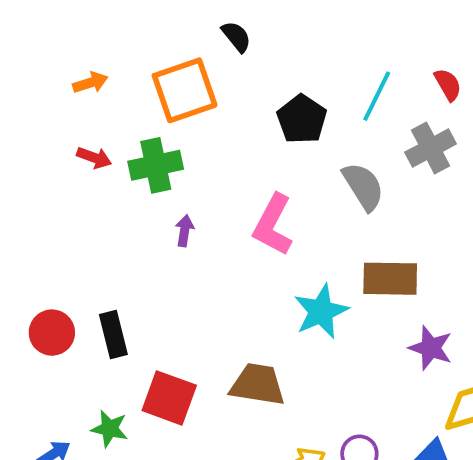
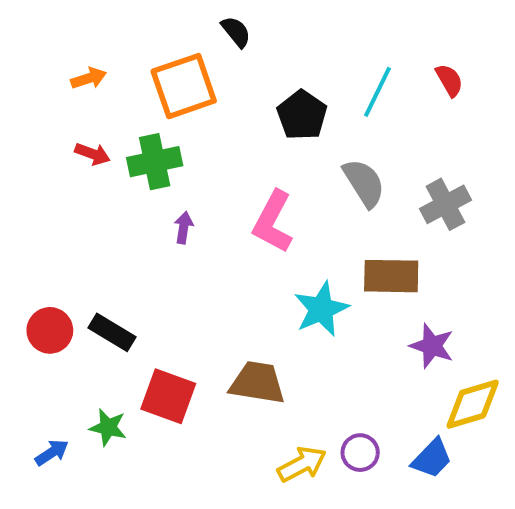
gray cross: (431, 148) -> (445, 204), moved
black rectangle: (113, 334) -> (112, 332), turned -45

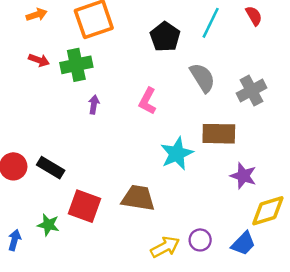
pink L-shape: (273, 222) -> (148, 101), size x0.7
blue arrow: (52, 453) -> (14, 240), turned -42

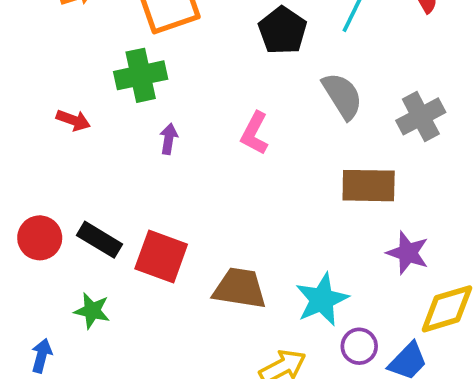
red arrow: (39, 60) -> (73, 120), moved
cyan star: (177, 154) -> (322, 300), moved
red square: (85, 206) -> (161, 257), moved
green star: (48, 225) -> (92, 311), moved
purple circle: (200, 240) -> (359, 346), moved

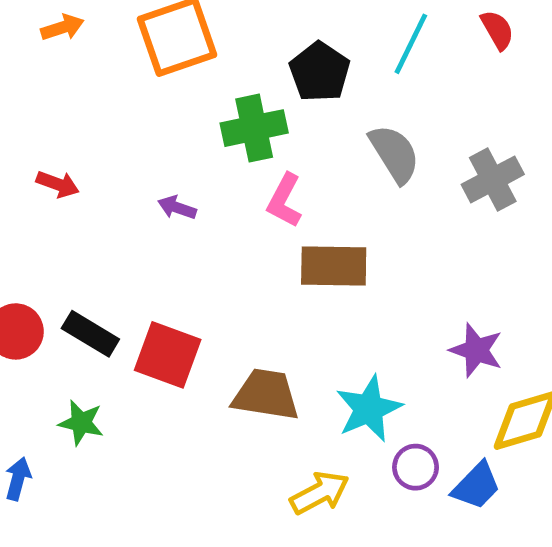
green cross: (141, 75) -> (254, 128), moved
purple arrow: (169, 139) -> (177, 208), turned -80
brown rectangle: (369, 186) -> (334, 266), moved

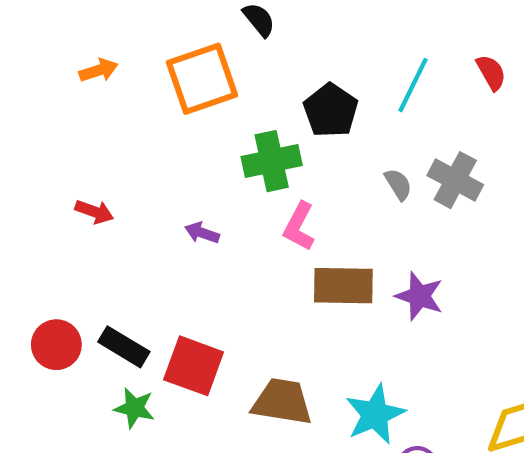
gray semicircle: (394, 154) -> (398, 184), size x0.6
gray cross: (493, 179) -> (455, 180), moved, turned -34
purple star: (476, 350) -> (419, 296), moved
green star: (81, 423) -> (134, 408), moved

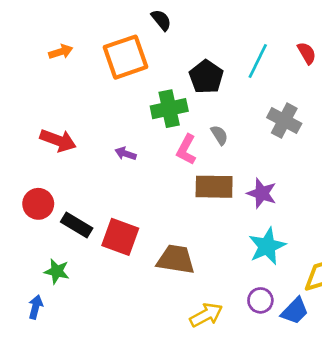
gray semicircle: (398, 184) -> (219, 135), moved
red arrow: (94, 212) -> (58, 140), size x1.5
red circle: (56, 345) -> (38, 204), moved
green star: (134, 408) -> (57, 271), moved
cyan star: (375, 414) -> (267, 246), moved

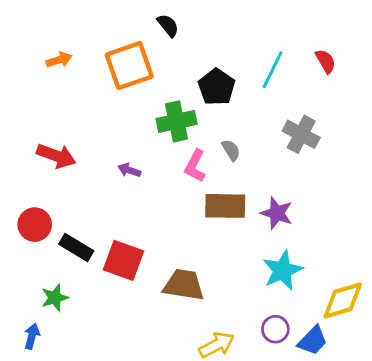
green star: (57, 271) -> (55, 298), turned -30

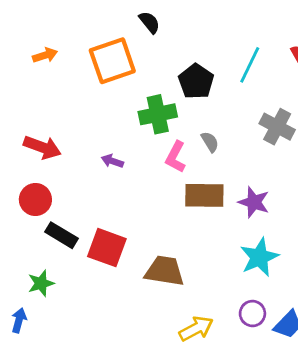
red circle: (35, 225) -> (35, 199), moved

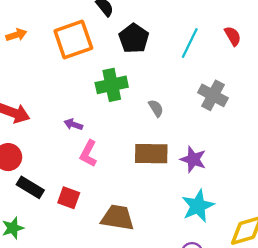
black pentagon: (196, 81) -> (134, 38), moved
pink L-shape: (176, 157) -> (88, 154), moved
red square: (107, 248) -> (69, 198), size x0.7

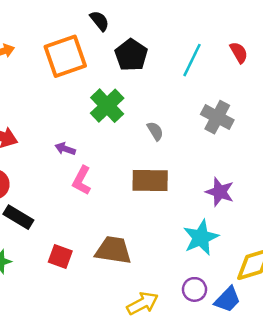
green cross: (112, 85) -> (107, 106), turned -32
purple star: (193, 159) -> (220, 192), moved
red square: (69, 198) -> (60, 256), moved

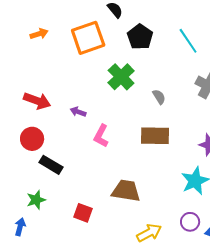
cyan line: (192, 60) -> (188, 41), turned -60
purple arrow: (65, 149) -> (78, 112), moved
red square: (60, 256) -> (83, 213), moved

